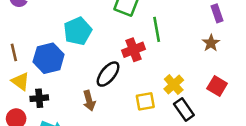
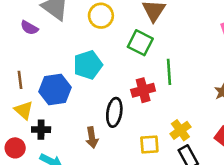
black ellipse: (108, 74) -> (114, 112), turned -36

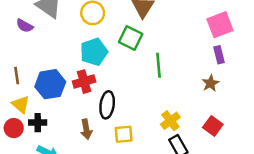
cyan pentagon: (88, 65) -> (94, 52), moved
red cross: (143, 90) -> (84, 82), moved
yellow square: (149, 144) -> (124, 134), moved
red circle: (15, 148) -> (14, 128), moved

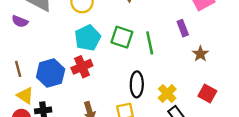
green square: (131, 38) -> (122, 37), moved
purple rectangle: (219, 55) -> (183, 28), moved
black ellipse: (107, 105) -> (137, 84), moved

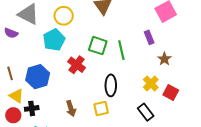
cyan pentagon: (88, 38) -> (54, 40), moved
red cross: (82, 67) -> (77, 65), moved, turned -30
yellow cross: (167, 93) -> (151, 83), moved

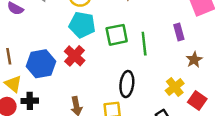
cyan pentagon: (54, 40) -> (82, 25), moved, turned 30
green square: (98, 46) -> (117, 35), turned -36
red cross: (77, 65) -> (75, 56), moved

